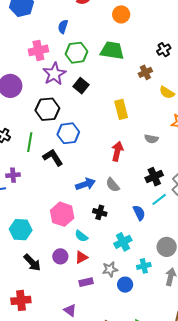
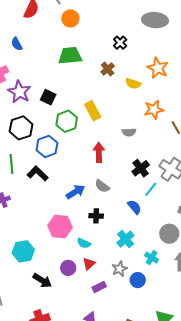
blue semicircle: (63, 27) -> (17, 44), turned -32
green hexagon: (76, 53) -> (67, 121), moved
cyan cross: (144, 266) -> (152, 258), turned -32

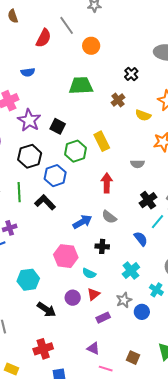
orange circle: (70, 18) -> (91, 46), moved
blue semicircle: (17, 44) -> (28, 72), turned -72

